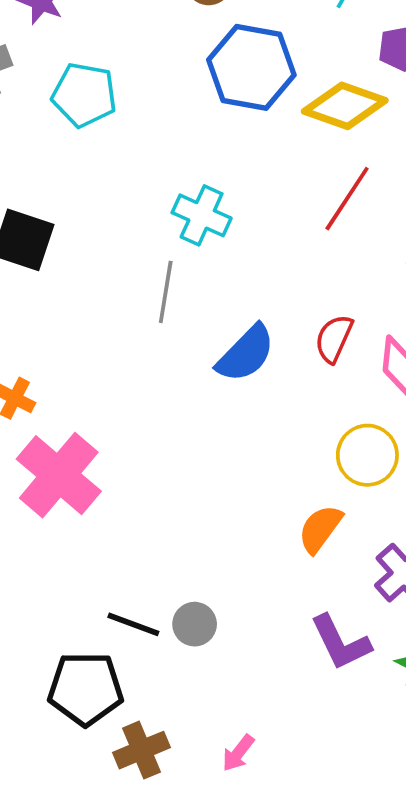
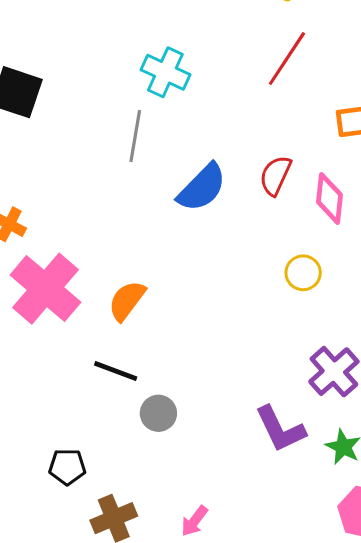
yellow circle: (367, 455) -> (303, 273), size x0.7
orange semicircle: (320, 529) -> (127, 301), moved
black line: (133, 624) -> (116, 371), moved
black pentagon: (86, 689) -> (67, 467), size x0.6

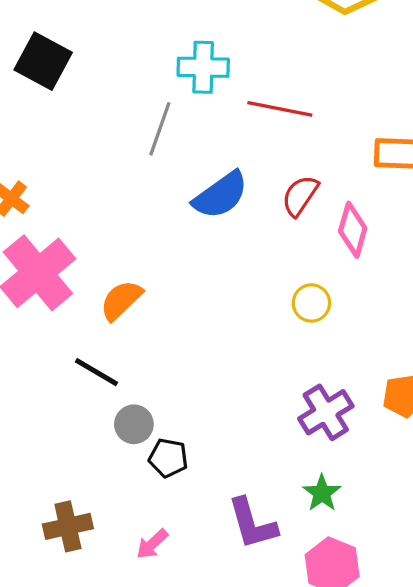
red line: (287, 59) -> (280, 109), moved, turned 58
cyan cross: (165, 72) -> (203, 67), turned -33
purple L-shape: (280, 429) -> (252, 524), moved
black pentagon: (67, 467) -> (168, 458), moved

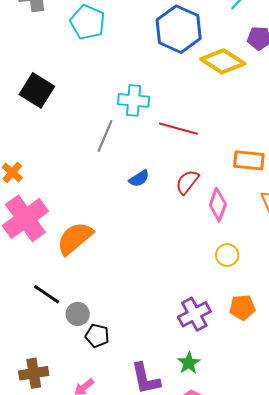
blue semicircle: (221, 195) -> (139, 179), size x0.6
orange semicircle: (121, 300) -> (75, 238), size x1.4
yellow circle: (311, 303) -> (227, 255), moved
black line: (97, 372) -> (47, 294), moved

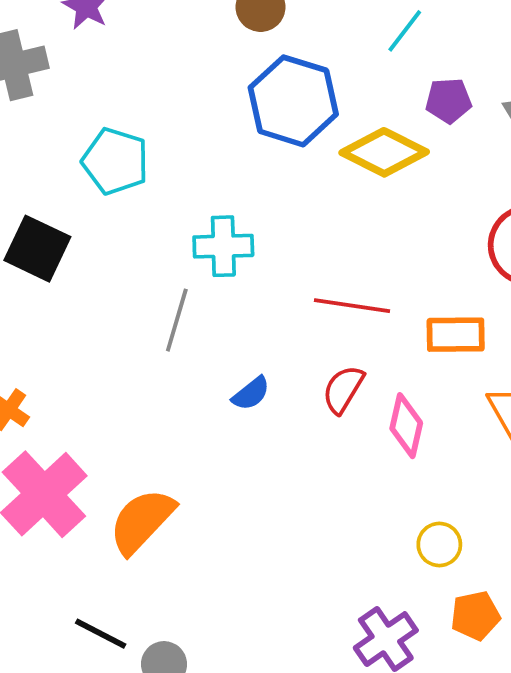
cyan pentagon: (87, 22) -> (115, 161), moved
red line: (178, 129) -> (352, 306), moved
yellow circle: (227, 255) -> (439, 544), moved

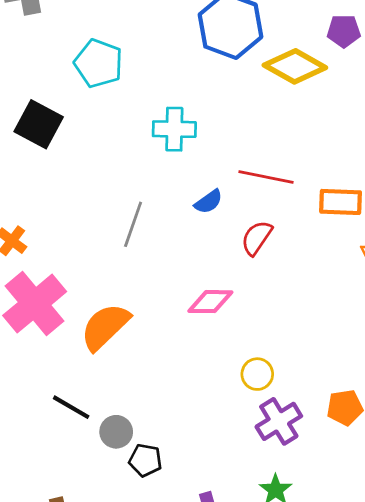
gray line: (177, 320) -> (133, 224), moved
blue semicircle: (251, 393) -> (209, 202), moved
pink diamond: (406, 426) -> (210, 302), moved, turned 75
yellow circle: (439, 544) -> (257, 374), moved

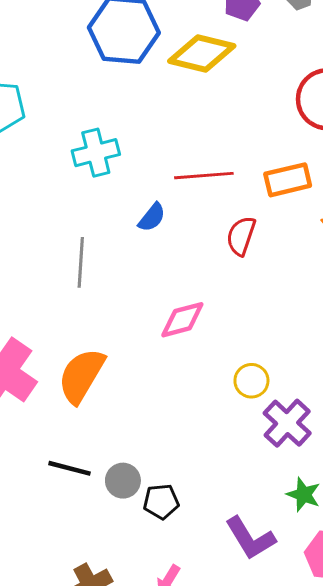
red semicircle: (257, 238) -> (241, 236), moved

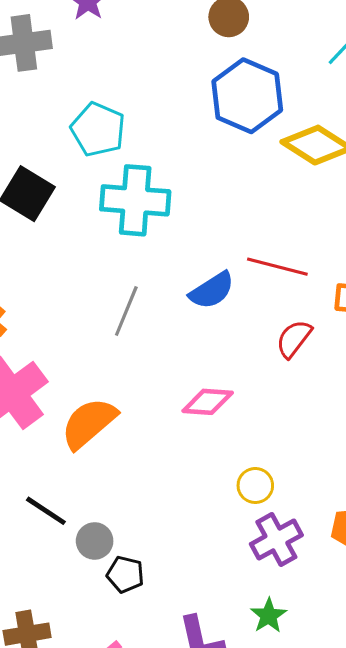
cyan cross: (96, 153) -> (135, 200), moved, size x1.4
blue semicircle: (152, 217) -> (212, 290), size x1.4

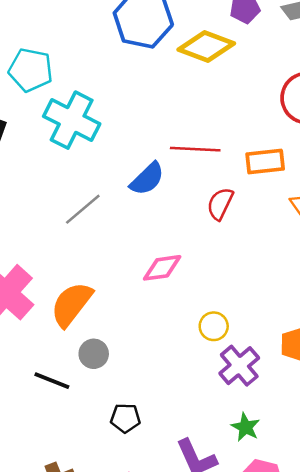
cyan cross: (135, 200) -> (72, 120), turned 34
gray line: (126, 311) -> (83, 209), turned 39
gray circle: (95, 541) -> (94, 354), moved

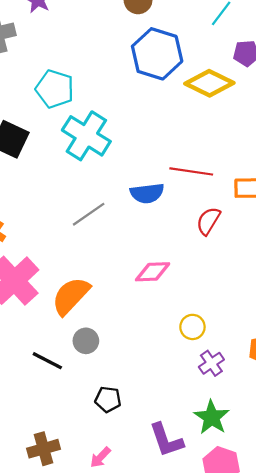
blue semicircle: (147, 179) -> (147, 193), turned 32
purple cross: (239, 366) -> (211, 363), size x0.7
green star: (245, 427) -> (212, 417), size x1.4

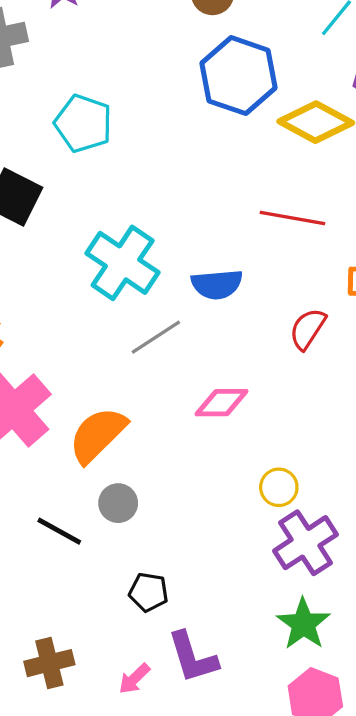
cyan cross: (86, 136) -> (123, 263), moved
red line: (191, 171) -> (292, 218), moved
gray line: (89, 214) -> (156, 337), moved
purple cross: (211, 363) -> (305, 543), size x1.6
purple L-shape: (166, 440) -> (193, 657), moved

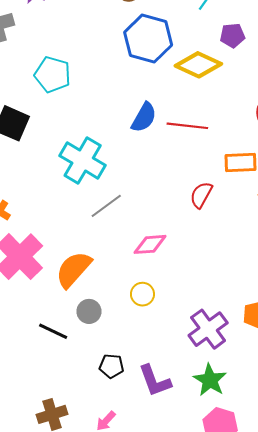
blue semicircle: (217, 284) -> (144, 117), moved, turned -52
yellow circle: (279, 487) -> (142, 294), moved
purple L-shape: (193, 657) -> (155, 381), moved

